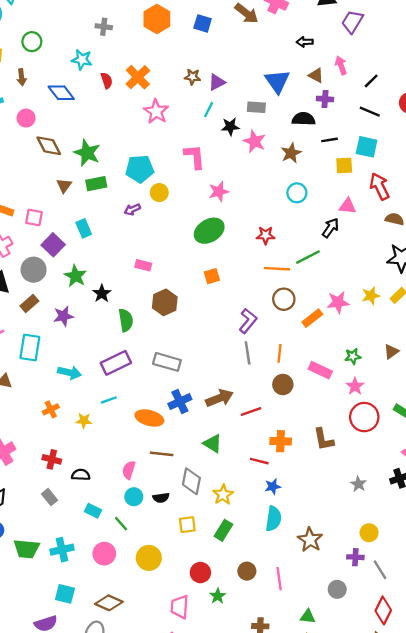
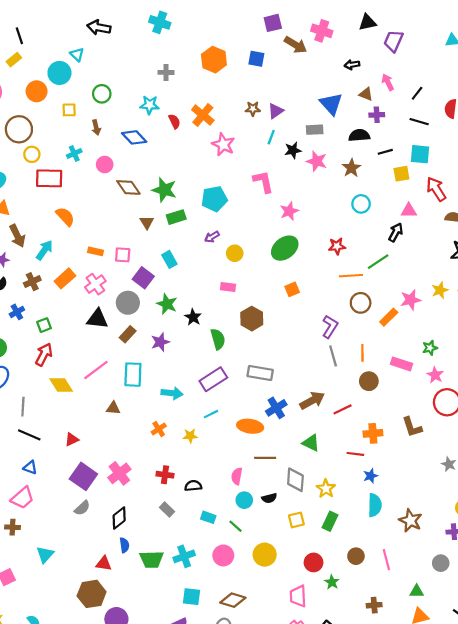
yellow circle: (159, 193) -> (235, 253), moved

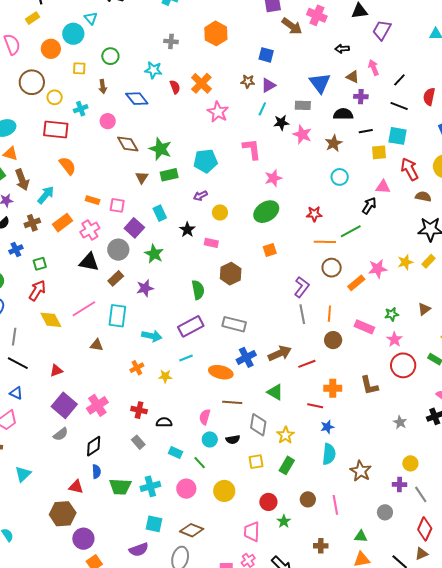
blue square: (256, 59) -> (266, 55), moved
yellow circle: (32, 154) -> (55, 97), moved
black star: (193, 317) -> (187, 230), moved

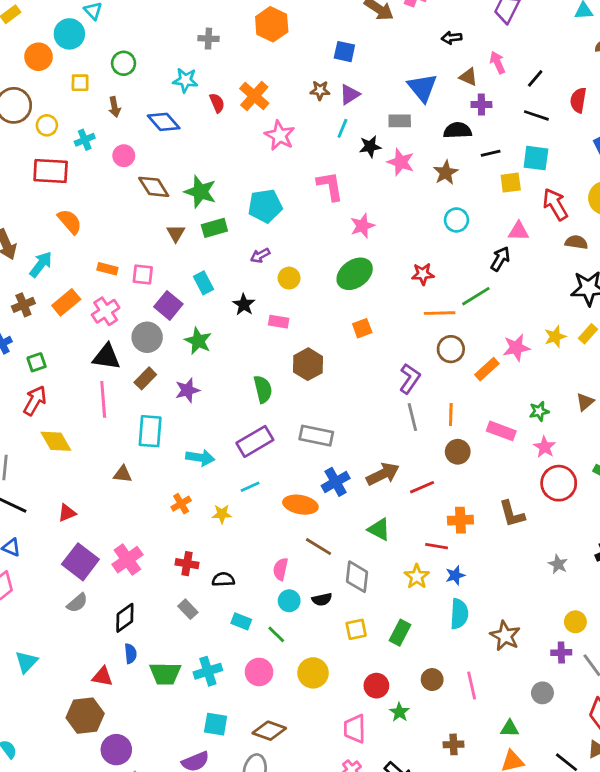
pink line: (84, 309) -> (103, 399), moved, turned -60
brown line: (232, 402) -> (319, 547), turned 30
yellow star: (285, 435) -> (417, 576), moved

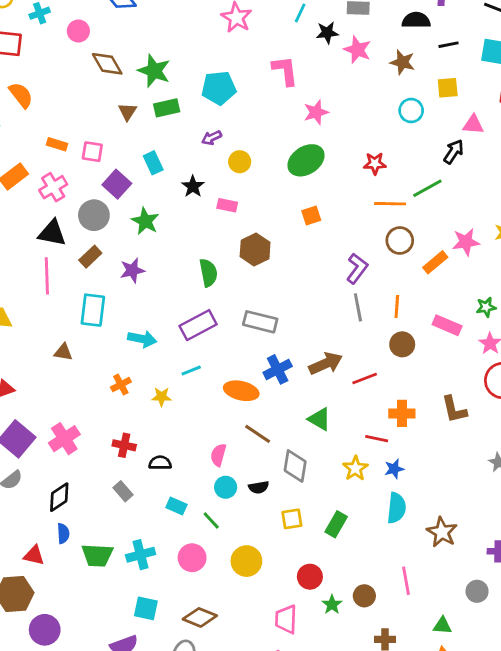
brown star: (446, 173) -> (402, 62), turned -30
yellow square: (511, 183) -> (448, 88), moved
brown circle: (432, 680) -> (364, 596), moved

